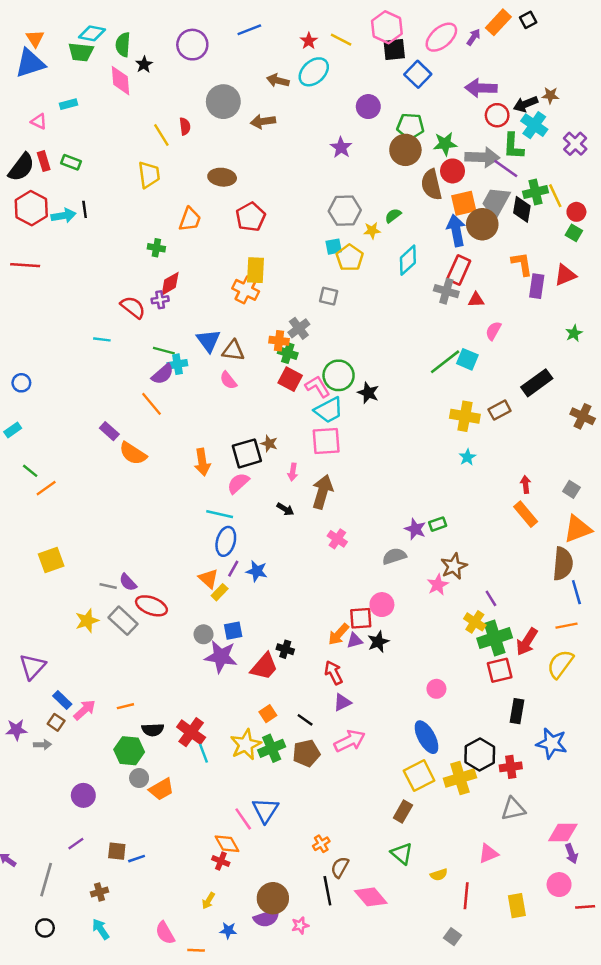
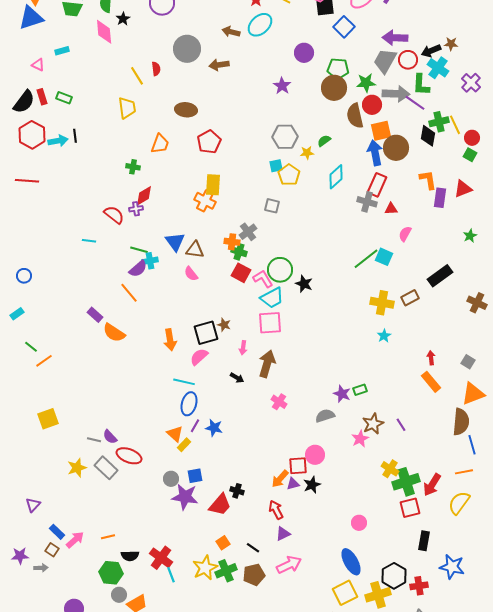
gray trapezoid: (496, 202) -> (385, 61), moved
purple line: (491, 598) -> (401, 425), moved
purple triangle: (33, 667) -> (33, 505), size x0.7

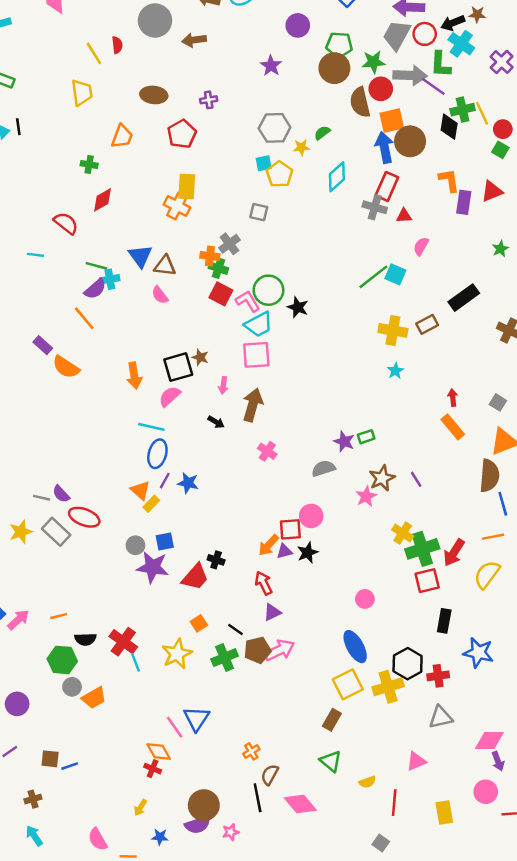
purple cross: (136, 209) -> (209, 100), moved
green cross: (226, 571) -> (225, 658), moved
brown pentagon: (254, 575) -> (258, 650), moved

